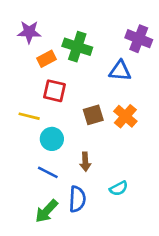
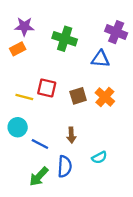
orange rectangle: (47, 59) -> (18, 49), moved
red square: (55, 91) -> (47, 88), moved
cyan circle: (52, 139) -> (18, 127), moved

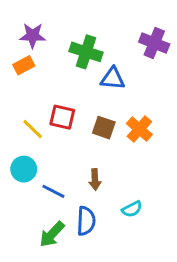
blue triangle: (100, 59) -> (113, 79), moved
brown square: (78, 96) -> (104, 128), turned 36
yellow line: (24, 97) -> (33, 129), turned 30

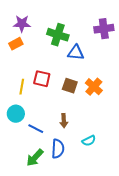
purple cross: (154, 43) -> (104, 29), turned -30
yellow line: (33, 129) -> (22, 87), turned 56

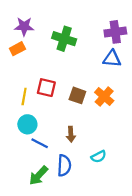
blue triangle: (76, 53) -> (112, 59), moved
cyan circle: (16, 114) -> (27, 124), moved

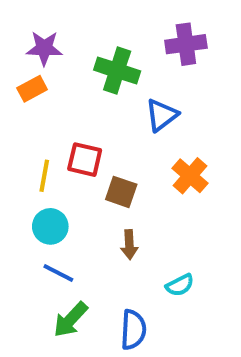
purple cross: (115, 32) -> (186, 44), moved
blue triangle: (112, 59) -> (162, 115), moved, turned -42
brown square: (77, 95) -> (121, 192), moved
blue line: (40, 143) -> (58, 273), moved
blue semicircle: (64, 165) -> (133, 330), moved

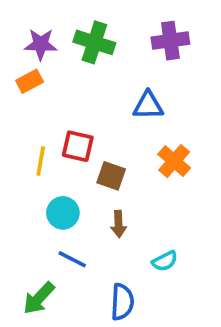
green cross: (117, 71) -> (94, 42), moved
blue triangle: (162, 115) -> (148, 105), turned 36
cyan circle: (50, 226) -> (63, 213), moved
blue line: (58, 273) -> (72, 259), moved
green arrow: (71, 320) -> (39, 298), moved

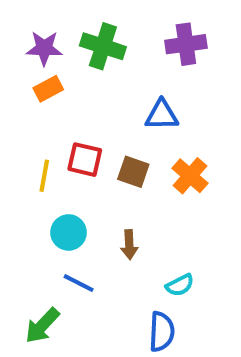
orange rectangle: (30, 81) -> (48, 89), moved
brown square: (111, 176) -> (133, 172), moved
blue semicircle: (122, 302) -> (162, 332), moved

